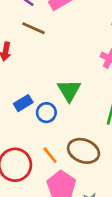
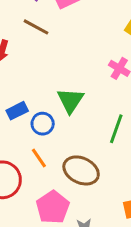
orange line: (50, 155) -> (39, 158), moved

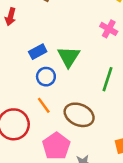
blue rectangle: (17, 111) -> (38, 52), moved

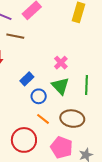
pink cross: (109, 29) -> (61, 63), moved, turned 32
green triangle: (69, 57) -> (60, 86), moved

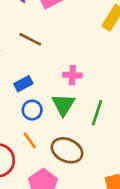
brown line: (15, 36) -> (30, 39), moved
pink cross: (61, 63) -> (72, 75), turned 32

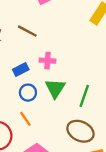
pink cross: (72, 75) -> (48, 61), moved
brown ellipse: (67, 150) -> (80, 131), moved

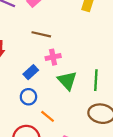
brown line: (27, 31) -> (41, 34), moved
blue circle: (28, 93) -> (28, 97), moved

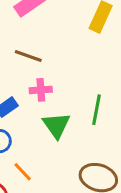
green line: (96, 80) -> (96, 110), moved

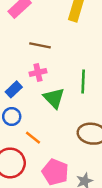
brown line: (28, 56) -> (40, 45), moved

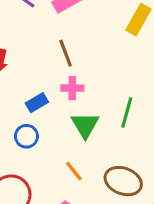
brown line: (40, 45) -> (66, 53), moved, turned 45
orange line: (33, 138) -> (74, 171), moved

